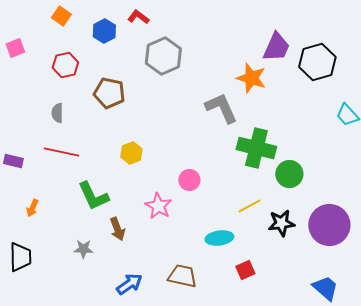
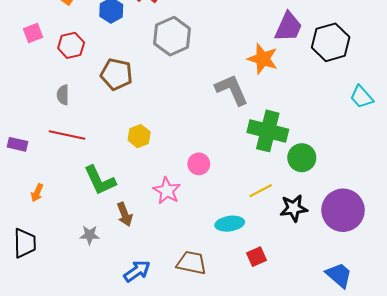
pink square: (15, 48) -> (33, 33), moved

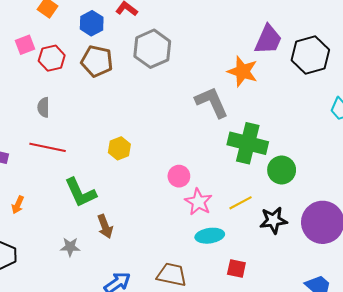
pink square: (33, 33) -> (25, 45), moved
brown pentagon: (116, 74) -> (97, 61), moved
pink star: (167, 191) -> (198, 202), moved
red square: (256, 257) -> (236, 269), turned 36

